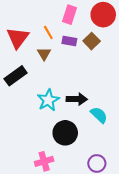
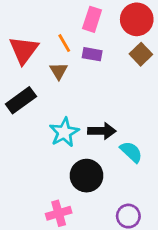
brown square: (92, 41) -> (141, 54), moved

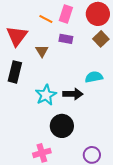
orange line: (64, 43) -> (46, 19), moved, turned -32
black rectangle: (21, 100) -> (15, 72), turned -40
cyan semicircle: (131, 152) -> (94, 77), moved, turned -54

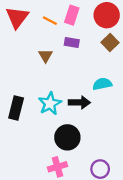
red triangle: (17, 36) -> (17, 17), moved
black rectangle: (15, 72) -> (16, 108), moved
pink cross: (42, 153) -> (58, 167), moved

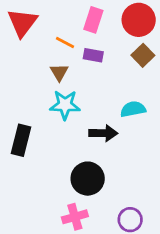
orange line: (50, 21) -> (65, 43), moved
cyan star: (50, 104) -> (65, 105), moved, turned 30

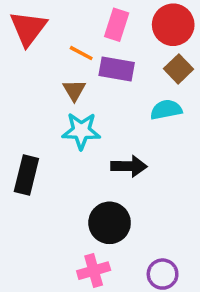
purple rectangle: (93, 55) -> (117, 69), size x1.4
cyan semicircle: (133, 109) -> (166, 110), moved

